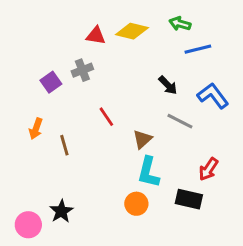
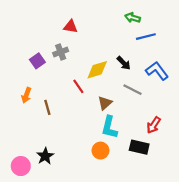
yellow diamond: (132, 31) -> (97, 70), moved, turned -30

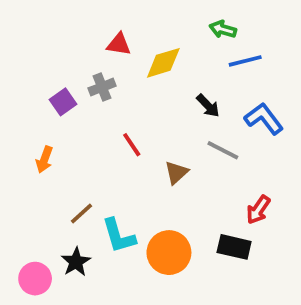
yellow diamond: (97, 70) -> (163, 63), moved
brown line: (47, 107) -> (82, 213), moved, turned 64
cyan L-shape: (109, 127) -> (119, 236), moved, turned -30
orange circle: (100, 151) -> (169, 253), size x1.5

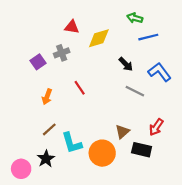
orange arrow: (44, 160) -> (47, 97), moved
brown triangle: (176, 173) -> (122, 132), moved

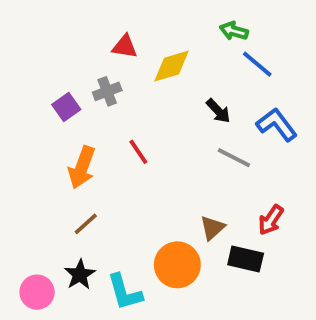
blue line: (148, 37) -> (257, 64), turned 54
orange arrow: (47, 97) -> (82, 167), size x1.5
cyan L-shape: (72, 143) -> (125, 292), moved

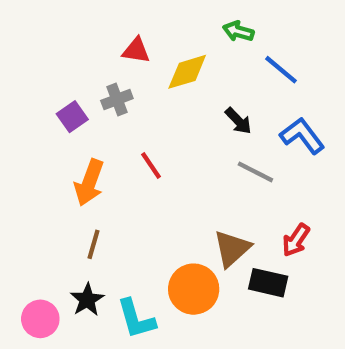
green arrow: (234, 31) -> (238, 31), moved
brown line: (86, 224) -> (94, 244), turned -32
brown triangle: (212, 228) -> (232, 249), size x1.4

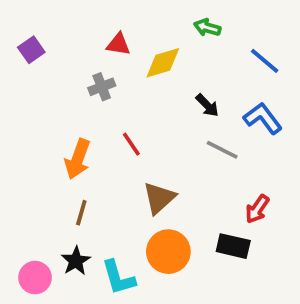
blue line: (281, 70) -> (265, 61), moved
purple square: (72, 117) -> (31, 50), moved
brown triangle: (232, 249) -> (159, 198), moved

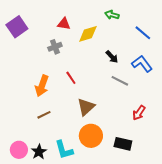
purple square: (31, 50) -> (17, 27), size x1.5
brown line: (81, 213) -> (44, 115), turned 48
black rectangle: (233, 246) -> (123, 144), moved
black star: (76, 261) -> (39, 152), moved

